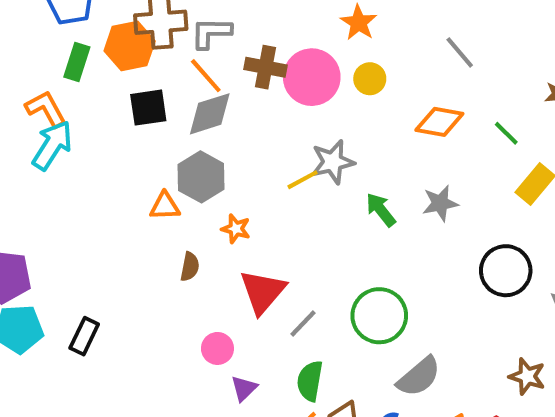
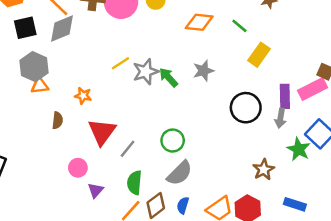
gray star: (333, 162) -> (146, 72), moved
gray hexagon: (201, 177) -> (34, 67), moved
green circle: (379, 316) -> (173, 141), size x0.7
brown star: (527, 376) -> (264, 170), turned 30
gray semicircle: (419, 377) -> (180, 173), moved

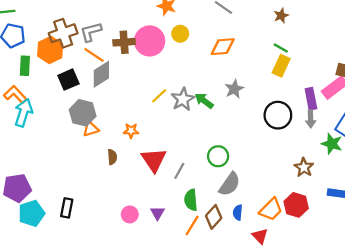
green line: (239, 26) -> (281, 48), moved
pink circle: (78, 168) -> (130, 214), moved

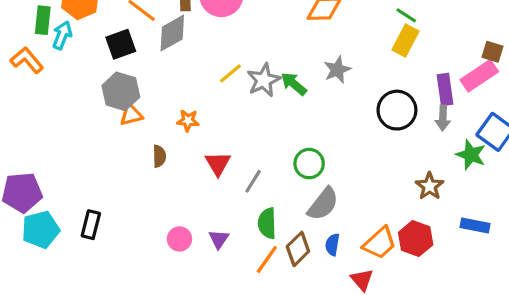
gray diamond: (101, 74) -> (172, 33), moved
black square: (68, 80) -> (121, 44), moved
cyan arrow: (24, 113) -> (62, 35), moved, size x0.7
red triangle: (154, 160) -> (218, 164), size x0.7

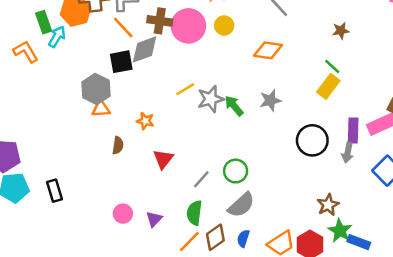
green rectangle: (43, 20) -> (44, 22), turned -35
black square: (121, 44) -> (121, 62), moved
green star: (471, 155) -> (340, 231), moved
gray line: (253, 181) -> (201, 179), moved
black rectangle: (91, 225) -> (55, 191), turned -40

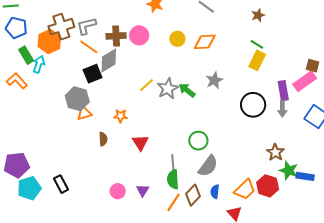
pink circle: (188, 26) -> (139, 35), size x0.7
yellow circle: (224, 26) -> (177, 39), moved
gray line: (201, 179) -> (173, 162), moved, turned -35

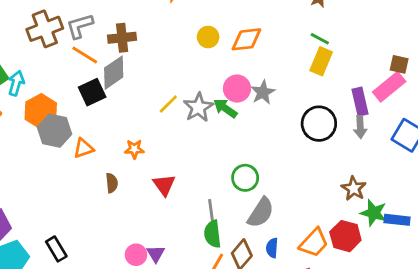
pink circle: (139, 35) -> (237, 89), moved
orange hexagon: (49, 41) -> (41, 111), moved
gray hexagon: (77, 99) -> (54, 131), moved
purple triangle: (143, 190) -> (156, 254), moved

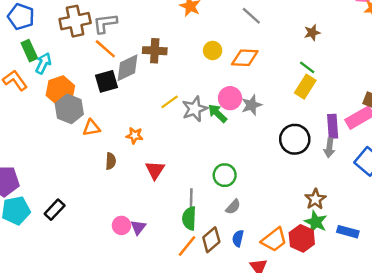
brown cross: (122, 38) -> (155, 51), moved
gray semicircle: (261, 213) -> (233, 207), size x0.6
green star: (374, 213) -> (316, 222), moved
black rectangle: (56, 249) -> (55, 210), turned 65

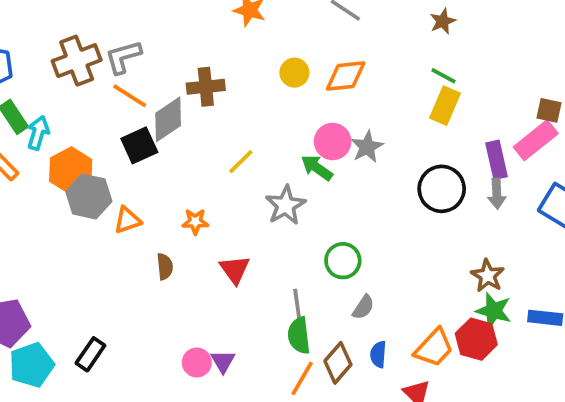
gray star: (195, 109) -> (286, 205), moved

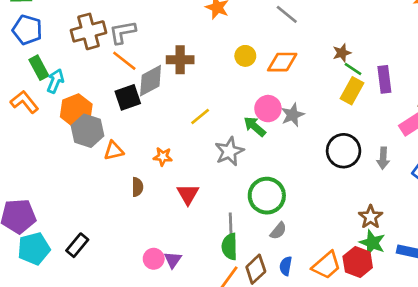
brown star: (443, 21) -> (342, 53), moved
purple rectangle: (497, 160) -> (384, 79), moved
green circle: (343, 261) -> (267, 196), size x1.4

